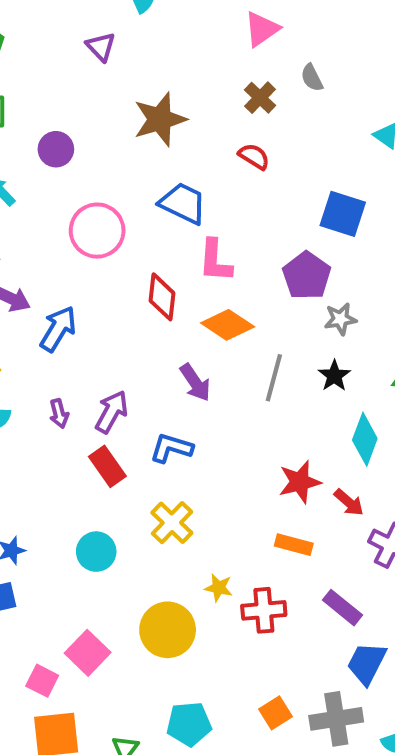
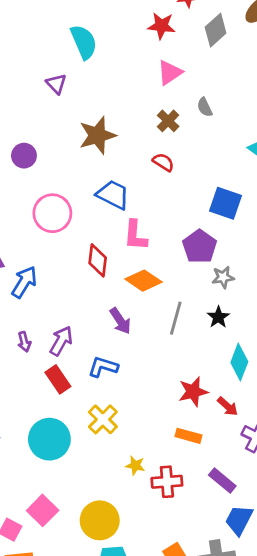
cyan circle: (96, 552) -> (49, 439), size x1.5
yellow circle: (168, 630) -> (100, 520), moved

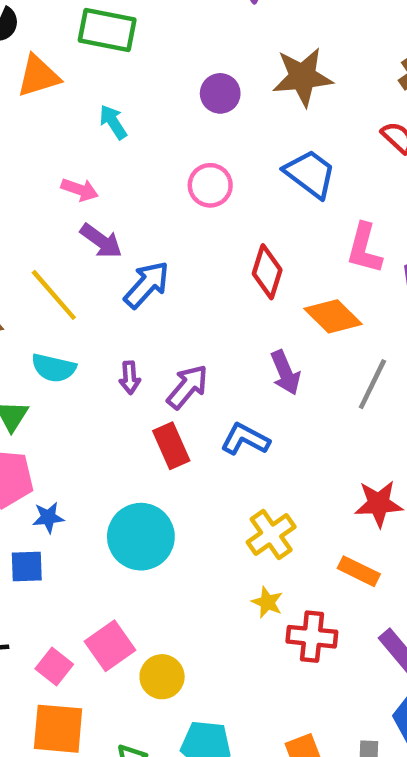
purple circle: (24, 156) -> (220, 93), moved
pink circle: (52, 213) -> (210, 185), size x0.7
pink L-shape: (135, 235) -> (364, 248), moved
yellow cross: (103, 419) -> (271, 534), moved
yellow circle: (100, 520) -> (162, 677), moved, size x0.7

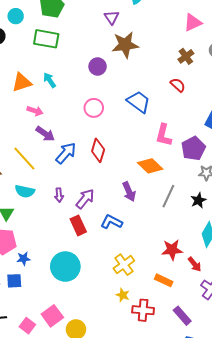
orange triangle: (38, 76) -> (22, 82), moved
brown star: (303, 77) -> (125, 45), moved
red diamond: (267, 272) -> (98, 150), moved

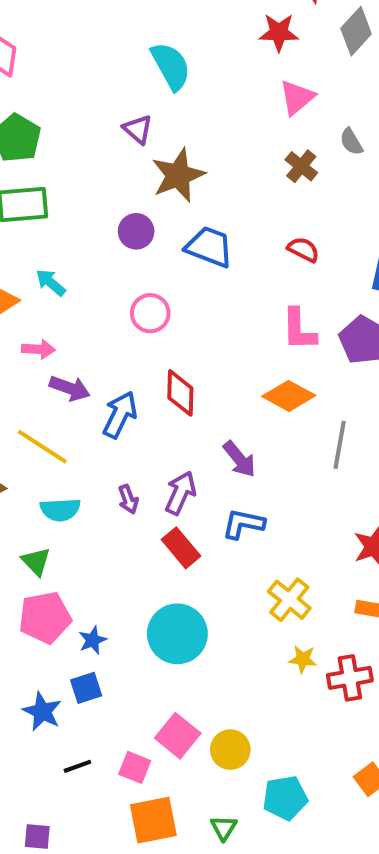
red semicircle: (178, 85) -> (303, 250), moved
blue trapezoid: (139, 102) -> (209, 247), moved
purple arrow: (129, 192) -> (239, 459), moved

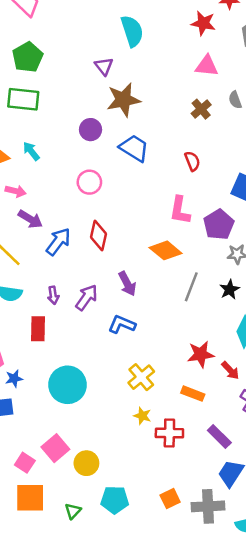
pink triangle: (297, 97) -> (207, 66), turned 35
red semicircle: (303, 250) -> (192, 161), turned 30
red rectangle: (181, 548) -> (38, 329), moved, turned 30

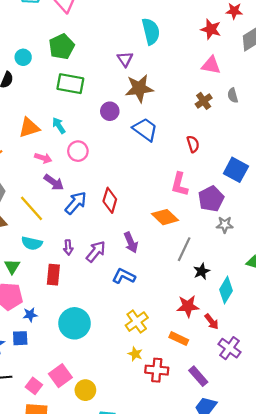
green rectangle: (23, 99) -> (70, 84), moved
pink circle: (89, 182) -> (78, 151), moved
black star: (230, 290) -> (202, 271), moved

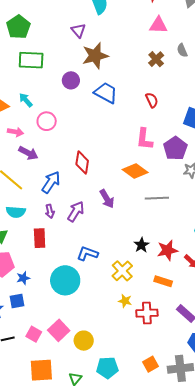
blue arrow: (76, 203) -> (51, 182), moved
gray line: (184, 249) -> (157, 198), turned 70
black star: (202, 271) -> (141, 245), moved
blue L-shape: (124, 276) -> (87, 254), moved
pink square: (34, 386) -> (34, 334), moved

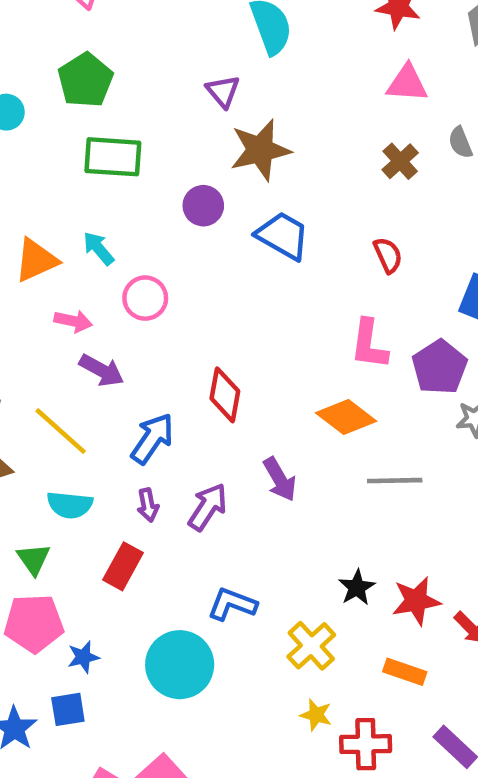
red rectangle: (40, 238) -> (123, 566), turned 30

